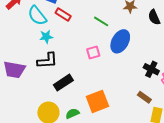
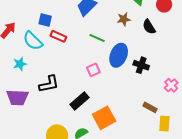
cyan star: (46, 37) -> (20, 64), moved
black cross: (151, 69) -> (141, 65), moved
black rectangle: (63, 83) -> (80, 101), moved

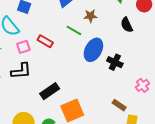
brown star: (124, 19) -> (90, 16), moved
red rectangle: (58, 36) -> (45, 41), moved
pink square: (93, 70) -> (23, 47), moved

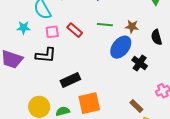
brown star: (90, 16) -> (132, 26), moved
black semicircle: (127, 25) -> (157, 37), moved
green line: (74, 30) -> (105, 25), turned -35

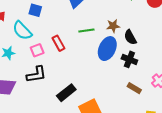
red rectangle: (75, 30) -> (59, 43), turned 35
black semicircle: (157, 37) -> (130, 37), moved
brown rectangle: (136, 106) -> (134, 88), moved

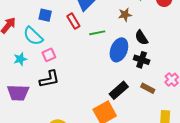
brown star: (113, 26) -> (125, 15), moved
red rectangle: (59, 43) -> (73, 21), moved
black rectangle: (66, 93) -> (119, 90), moved

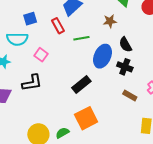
blue square: (45, 15) -> (30, 19), turned -32
cyan semicircle: (33, 36) -> (17, 39), turned -45
pink square: (49, 55) -> (41, 55), moved, turned -32
black rectangle: (119, 90) -> (81, 85), moved

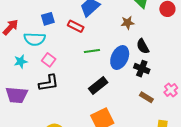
red rectangle: (58, 26) -> (76, 26), turned -35
green line: (81, 38) -> (92, 51), moved
pink square: (41, 55) -> (49, 60), moved

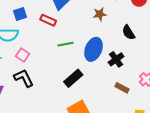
black semicircle: (143, 46) -> (129, 32), moved
black cross: (142, 69) -> (116, 59), turned 35
black L-shape: (49, 83) -> (24, 78), turned -105

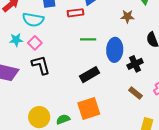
red rectangle: (48, 20) -> (76, 13), turned -42
blue ellipse: (93, 49) -> (115, 50), turned -30
pink square: (23, 55) -> (35, 43), moved

